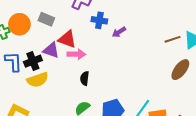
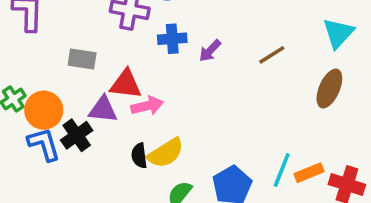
orange circle: (19, 24) -> (44, 110), moved
brown line: (172, 39) -> (272, 55), moved
black semicircle: (85, 78) -> (139, 156), moved
yellow semicircle: (38, 80) -> (166, 153), moved

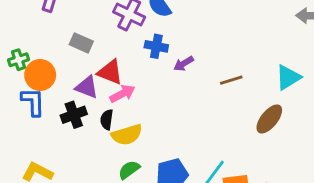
pink arrow: (147, 106) -> (122, 94), turned -30
black cross: (77, 135) -> (74, 115), moved
black semicircle: (139, 156) -> (107, 120), moved

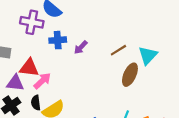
cyan triangle: (288, 77) -> (148, 55), moved
brown ellipse: (269, 119) -> (130, 75), moved

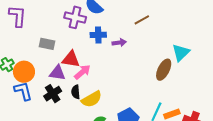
purple arrow: (81, 47) -> (119, 43), turned -144
brown line: (118, 50) -> (142, 20), moved

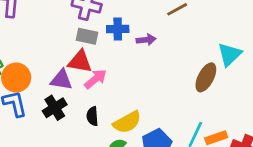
gray rectangle: (47, 44) -> (87, 36), moved
black semicircle: (76, 92) -> (92, 116), moved
yellow semicircle: (92, 99) -> (127, 122), moved

